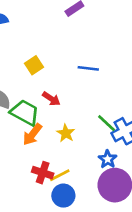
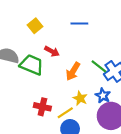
yellow star: (66, 133) -> (80, 98), moved
orange arrow: (32, 134) -> (73, 71), moved
red cross: (43, 173) -> (42, 107), moved

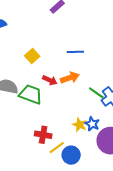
orange arrow: (73, 71) -> (70, 78), moved, turned -138
blue star: (103, 96) -> (92, 124), moved
yellow line: (65, 113) -> (57, 148), moved

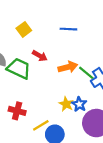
orange arrow: (70, 78) -> (68, 67), moved
red cross: (43, 135) -> (17, 111), moved

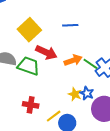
yellow square: (24, 29) -> (29, 30), size x1.6
red arrow: (40, 56) -> (46, 52), size x1.5

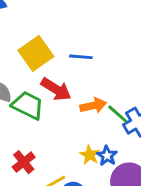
blue line: (70, 25) -> (81, 57), moved
red cross: (31, 105) -> (24, 162), turned 35

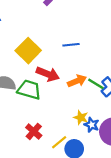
blue line: (81, 57) -> (71, 45), moved
blue star: (107, 156) -> (92, 125), moved

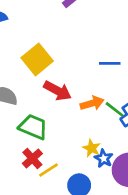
blue line: (71, 45) -> (110, 63), moved
green trapezoid: (29, 90) -> (33, 127), moved
yellow line: (59, 142) -> (48, 170), moved

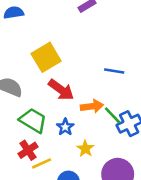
blue star: (104, 158) -> (65, 127), moved

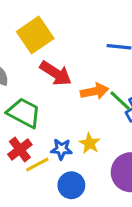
blue star: (65, 127) -> (61, 149), moved, turned -30

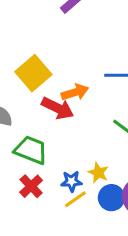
orange arrow: (95, 91) -> (75, 92), moved
yellow line: (37, 165) -> (75, 199), moved
blue circle: (71, 185) -> (111, 198), moved

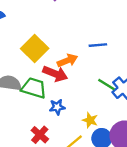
green trapezoid: (31, 150) -> (34, 88), moved
blue star: (72, 181) -> (57, 107), moved

